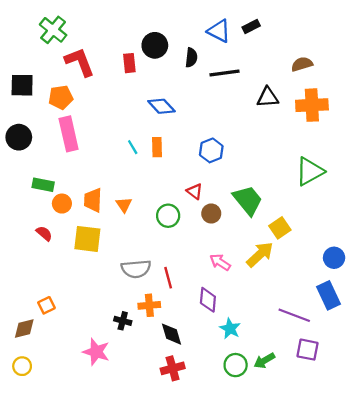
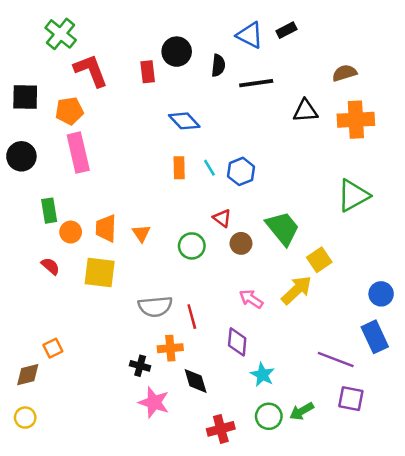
cyan line: (133, 147) -> (209, 168), moved
green rectangle: (43, 185) -> (49, 211), turned 70
pink star: (96, 352) -> (154, 402), moved
red cross: (173, 368) -> (221, 429), moved

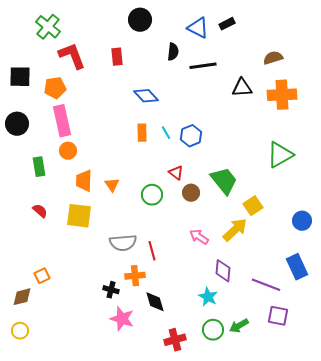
black circle: (177, 52) -> (140, 20), moved
orange circle: (71, 232) -> (68, 151), moved
blue circle: (381, 294) -> (302, 221), moved
purple diamond: (237, 342) -> (223, 271), moved

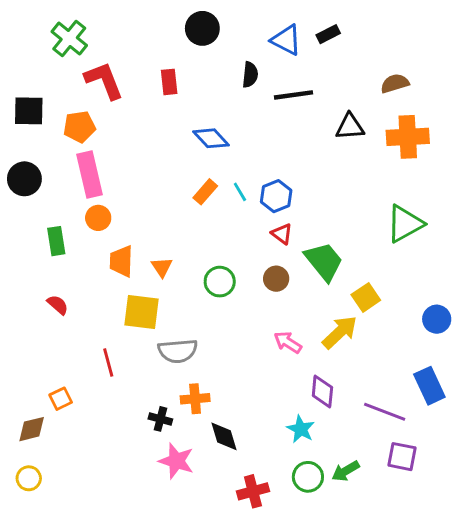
orange rectangle: (142, 133) -> (205, 192), turned 42
red triangle: (176, 173) -> (282, 234), moved
yellow square: (79, 216) -> (142, 312), moved
red line: (152, 251) -> (108, 363), moved

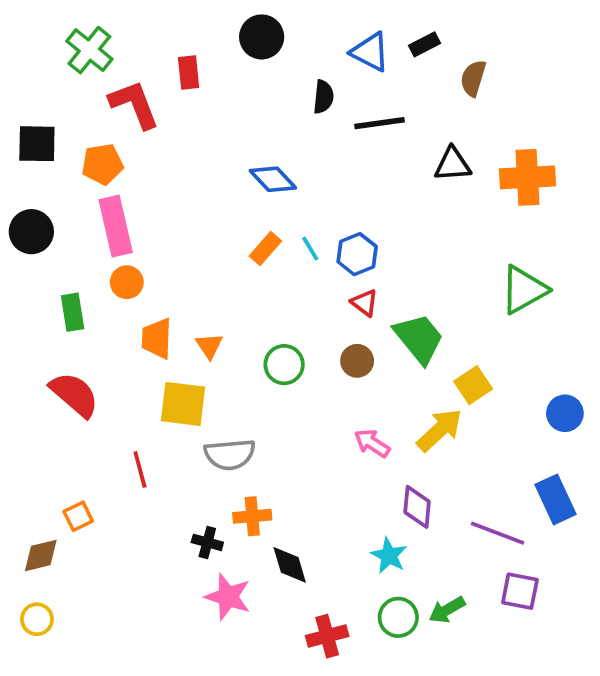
red rectangle: (169, 82) -> (189, 73), moved
brown semicircle: (395, 83) -> (473, 78), moved, turned -56
red semicircle: (58, 305) -> (74, 395), size x1.8

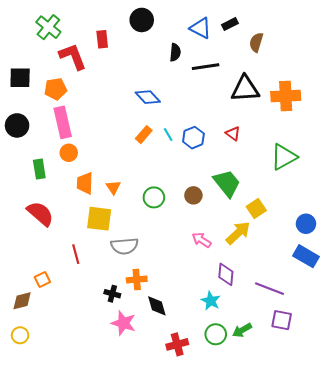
black triangle: (453, 164) -> (245, 89), size x1.4
red triangle: (365, 303) -> (233, 134), moved
blue rectangle: (556, 499) -> (306, 256), moved, turned -35

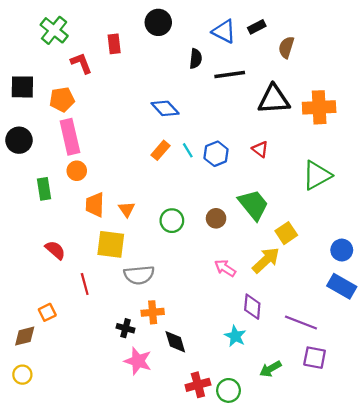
red L-shape: (73, 56) -> (81, 63), size x0.7
red semicircle: (40, 214) -> (55, 250), moved, size x0.7
green circle: (216, 334) -> (228, 390), moved

